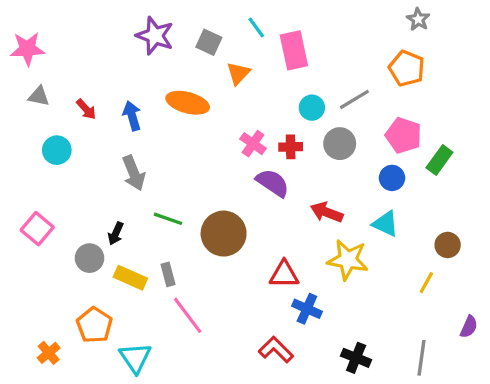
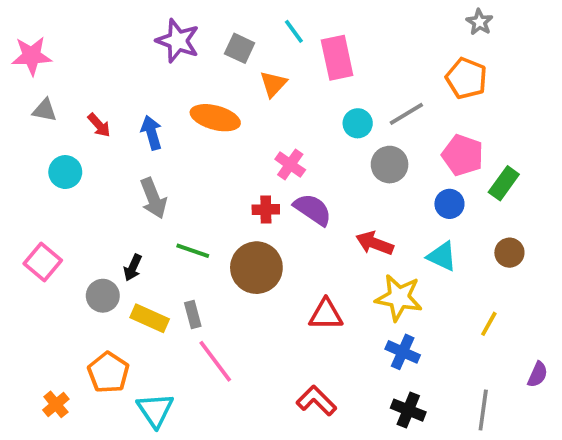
red cross: (291, 147) -> (266, 210), moved
brown circle: (448, 245) -> (509, 253), moved
blue cross: (307, 309) -> (403, 352), moved

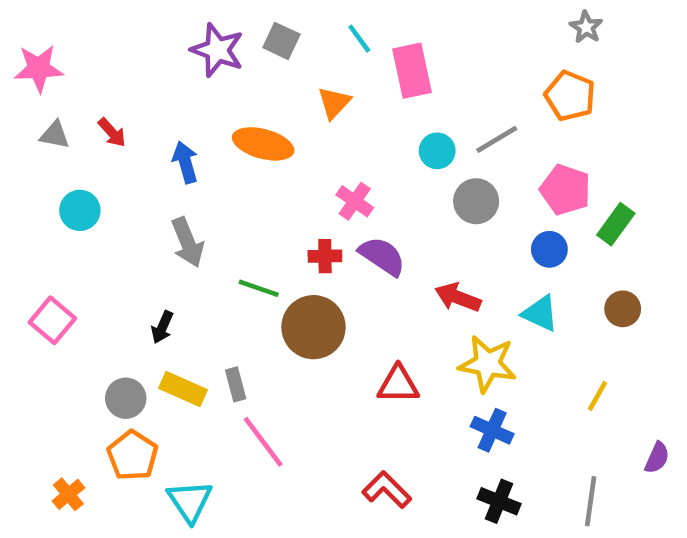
gray square: (240, 48) -> (281, 41), moved
red arrow: (99, 125) -> (112, 133), moved
green line: (193, 251) -> (259, 288), moved
gray circle: (103, 296) -> (126, 398), moved

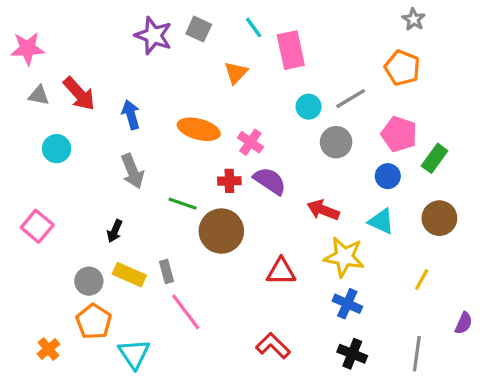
red arrow: (112, 133) -> (79, 94), size x1.6
orange ellipse: (263, 144) -> (199, 129), moved
brown circle: (623, 309) -> (439, 218), size x1.4

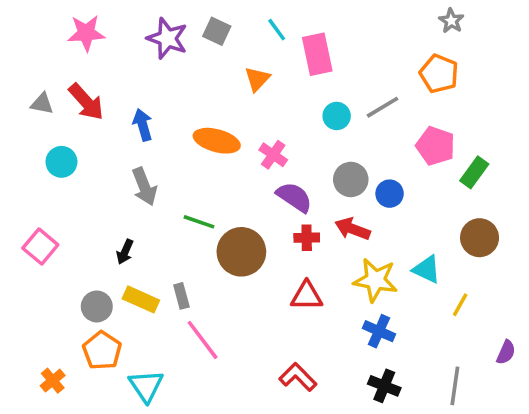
pink star: (27, 48) -> (86, 33), moved
gray circle: (336, 142) -> (351, 179), moved
blue circle: (388, 176) -> (390, 194), moved
red cross: (229, 181) -> (307, 238), moved
cyan triangle: (381, 221) -> (427, 269), moved

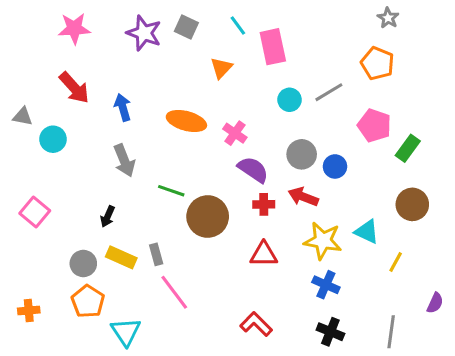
gray triangle: (42, 104) -> (23, 116), moved
orange cross: (53, 381) -> (29, 311), moved, turned 35

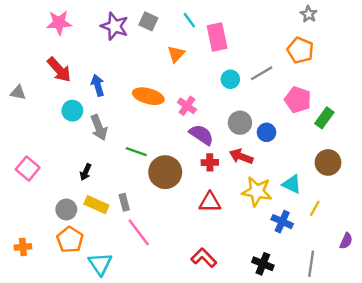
cyan circle: (53, 139) -> (72, 111), moved
blue cross: (326, 285) -> (282, 222), moved

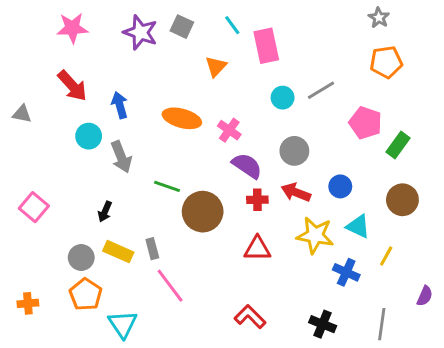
orange pentagon: (300, 50) -> (386, 62), moved, turned -30
blue circle: (266, 132) -> (340, 186), moved

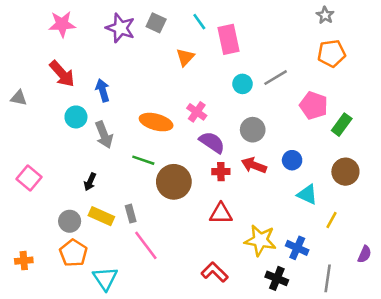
orange ellipse: (182, 118) -> (156, 122), moved
yellow star: (315, 235) -> (260, 240), moved
blue cross: (346, 272) -> (297, 248), moved

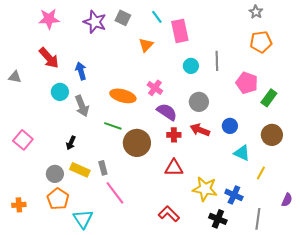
gray line: (276, 78) -> (217, 61), turned -60

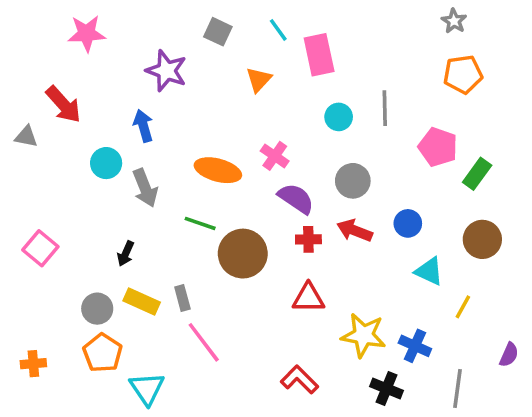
purple star: (95, 22) -> (166, 71), moved
red arrow: (49, 58) -> (63, 104), moved

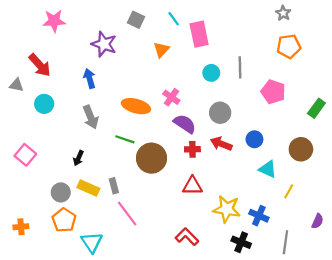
cyan circle: (106, 163) -> (44, 104), moved
green rectangle: (477, 174) -> (316, 108), moved

